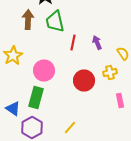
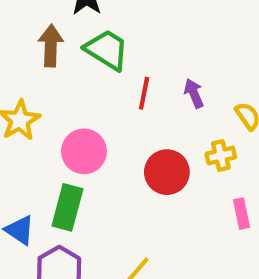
green trapezoid: (55, 22) -> (107, 50), turned 135

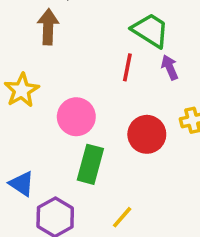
green trapezoid: (107, 50) -> (150, 30), moved
green rectangle: (67, 207) -> (90, 164), moved

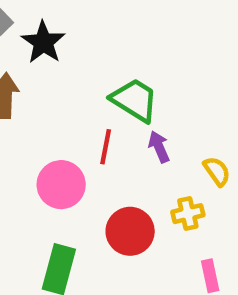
pink circle: (76, 117) -> (61, 185), moved

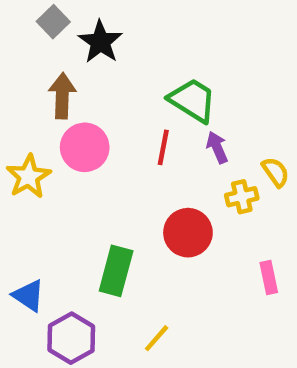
pink circle: (61, 185) -> (85, 147), moved
yellow cross: (188, 214) -> (242, 197), moved

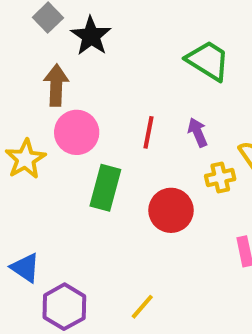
green trapezoid: (192, 100) -> (208, 61), moved
green rectangle: (116, 271) -> (105, 188), moved

